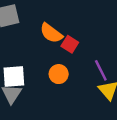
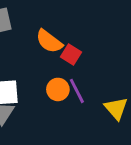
purple line: (101, 70) -> (77, 91), moved

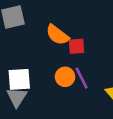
red square: (71, 54) -> (76, 46), turned -36

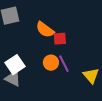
white square: (19, 79) -> (15, 65), turned -30
gray triangle: (17, 97) -> (13, 79), turned -36

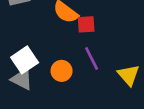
orange circle: (51, 63) -> (62, 71), moved

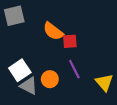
gray triangle: (22, 79) -> (29, 86), moved

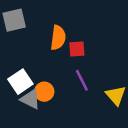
orange semicircle: (53, 31) -> (58, 38), turned -120
orange circle: (50, 79) -> (44, 92), moved

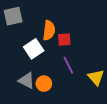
white square: (20, 82) -> (34, 49), moved
orange circle: (44, 92) -> (44, 84), moved

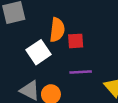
purple line: (68, 65) -> (81, 72), turned -66

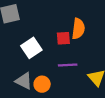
orange semicircle: (57, 30) -> (78, 29), moved

